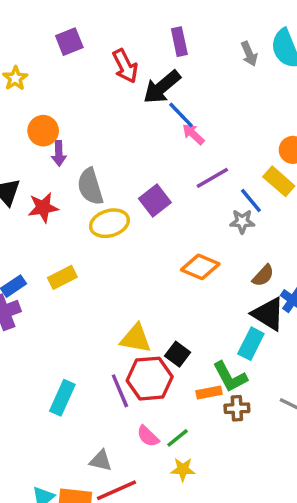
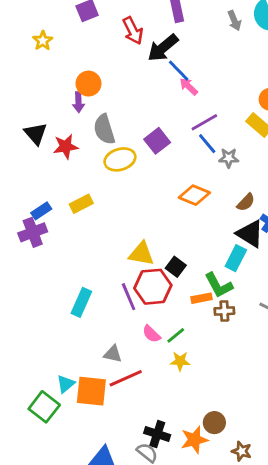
orange circle: (43, 131) -> (88, 84), moved
blue line: (251, 201) -> (207, 144), moved

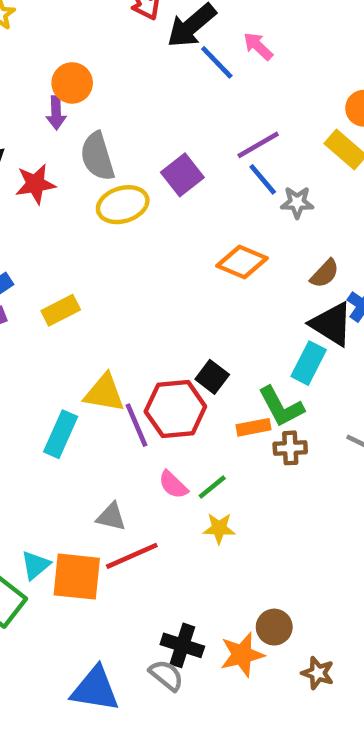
pink arrow: (189, 86) -> (258, 46), moved
yellow rectangle: (81, 204) -> (61, 310), moved
yellow triangle: (141, 254) -> (104, 393), moved

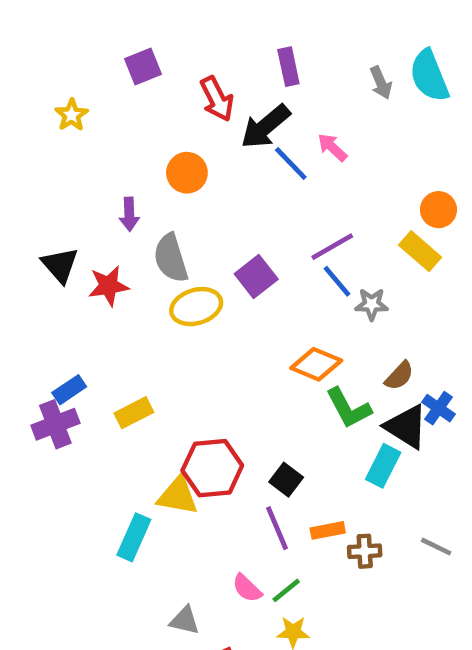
orange circle: (72, 83) -> (187, 173), moved
green L-shape: (281, 407) -> (348, 408), moved
red hexagon: (175, 409) -> (212, 468), moved
purple line: (136, 425) -> (277, 528), moved

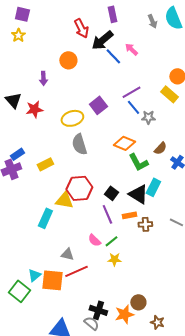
purple square: (143, 67) -> (22, 14), moved, turned 35
gray semicircle: (171, 258) -> (79, 144), moved
black triangle: (406, 427) -> (138, 194), moved

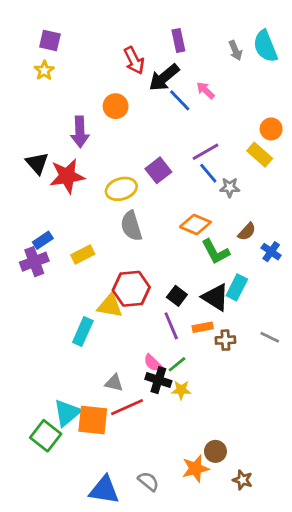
purple arrow: (43, 78) -> (80, 132), size x1.5
red star: (34, 109) -> (67, 176), size x1.4
cyan triangle: (34, 275) -> (67, 413), size x1.5
black cross: (98, 310) -> (158, 380), moved

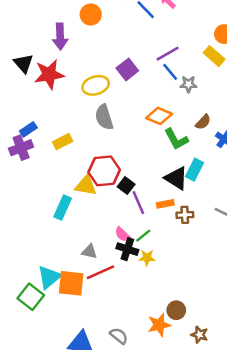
black square: (177, 296) -> (126, 186), moved

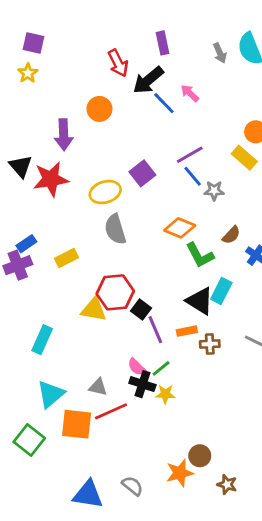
cyan rectangle: (63, 208) -> (42, 340), moved
cyan triangle: (49, 277) -> (51, 394), moved

